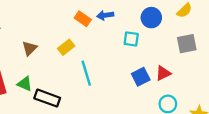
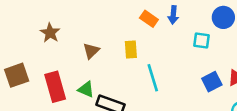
blue arrow: (105, 15) -> (173, 15), turned -77
yellow rectangle: (66, 47) -> (131, 50), turned -56

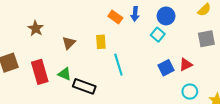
blue circle: (223, 17) -> (166, 16), moved
cyan square: (202, 41) -> (158, 35), turned 32

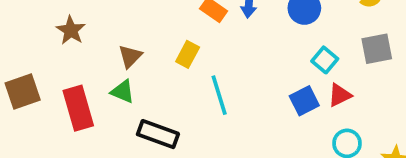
cyan square: (158, 35) -> (325, 60), moved
yellow rectangle: (101, 42) -> (188, 54), turned 32
green triangle: (65, 74) -> (123, 91), moved

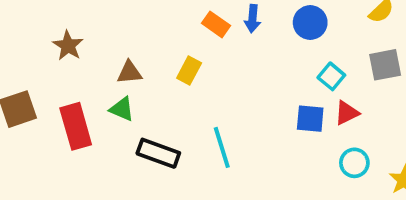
brown triangle: (130, 56) -> (129, 72), turned 40
cyan line: (219, 95) -> (222, 147), moved
blue square: (304, 101) -> (310, 119), turned 32

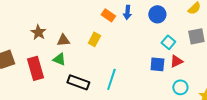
brown star: (68, 46) -> (38, 32), moved
cyan line: (222, 147) -> (111, 79), turned 35

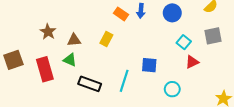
blue square: (157, 64) -> (149, 65), moved
cyan circle: (180, 87) -> (172, 89), moved

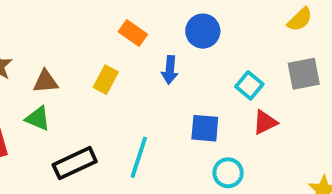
blue arrow: (141, 11) -> (170, 70), moved
blue circle: (172, 13) -> (203, 31), moved
blue square: (149, 65) -> (205, 128), moved
black rectangle: (90, 84) -> (75, 163), turned -45

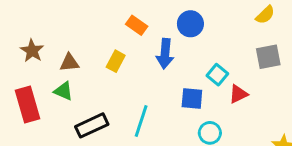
blue arrow: (170, 70) -> (165, 54), size x1.4
cyan square: (249, 85) -> (217, 75), moved

